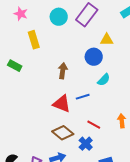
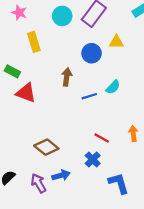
blue circle: (94, 57) -> (92, 53), moved
blue line: (83, 97) -> (89, 96), moved
red triangle: (62, 104) -> (26, 93), moved
brown diamond: (63, 133) -> (46, 147), moved

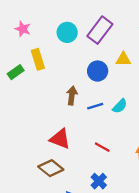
green rectangle: (12, 71) -> (16, 72), moved, turned -63
red triangle: (26, 93) -> (60, 139), moved
blue line: (89, 96) -> (95, 106), moved
red line: (102, 138) -> (102, 147), moved

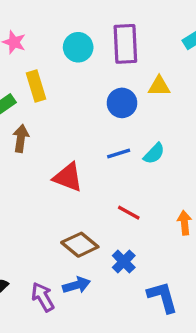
purple rectangle: (100, 30) -> (125, 44), turned -40
brown arrow: (72, 96) -> (21, 138), moved
red triangle: (60, 139) -> (68, 177), moved
brown diamond: (51, 168) -> (80, 245), moved

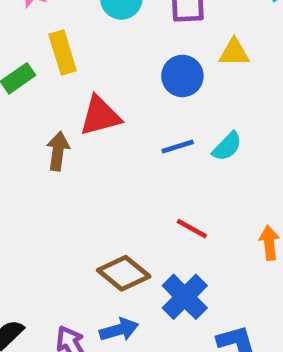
brown arrow: (21, 138) -> (58, 151), moved
red triangle: (68, 177) -> (100, 116), moved, turned -36
blue cross: (124, 262) -> (185, 297), size x1.4

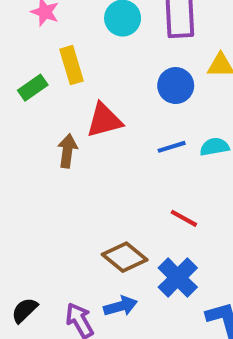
cyan semicircle: (227, 146) -> (214, 147), turned -144

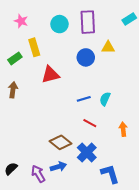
blue line: (172, 147) -> (84, 99), moved
cyan semicircle: (214, 147) -> (105, 99), moved, turned -56
brown arrow: (67, 151) -> (13, 90), moved

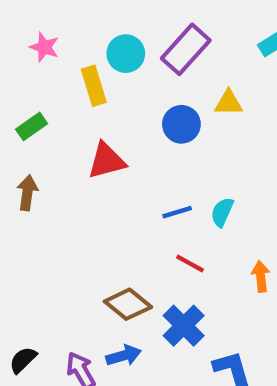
purple rectangle: (88, 22) -> (186, 49), turned 45
yellow rectangle: (34, 47) -> (94, 86), moved

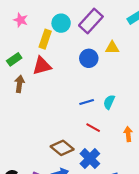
yellow rectangle: (94, 86) -> (45, 39), turned 36
red triangle: (107, 161) -> (42, 66), moved
brown arrow: (27, 193) -> (19, 84), moved

